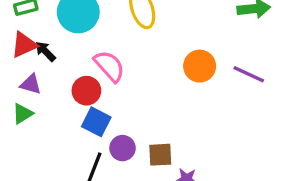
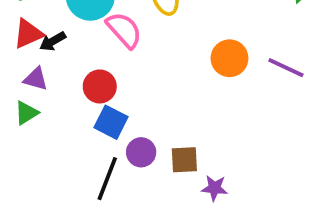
black arrow: (45, 51) -> (53, 41), turned -75
pink semicircle: (109, 66) -> (124, 30), moved

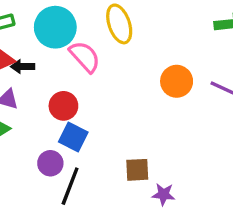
black arrow: (53, 41) -> (22, 67), turned 30
purple circle: (141, 152) -> (50, 163), moved

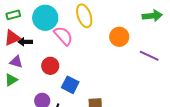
orange circle: (177, 81) -> (119, 37), moved
blue square: (73, 137) -> (70, 85), moved

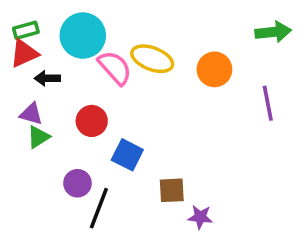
yellow ellipse: (84, 16) -> (152, 59), moved, turned -50
red triangle: (12, 38) -> (24, 53), moved
purple line: (149, 56) -> (268, 103), turned 54
green triangle: (11, 80) -> (38, 137), moved

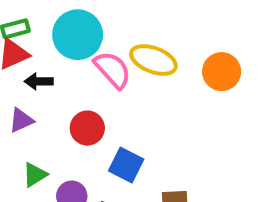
purple triangle: (31, 114) -> (21, 120), turned -40
green triangle: (38, 137) -> (35, 175), moved

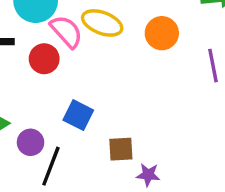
red circle: (87, 128) -> (44, 59), moved

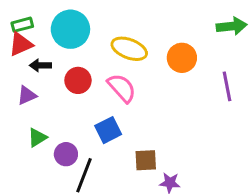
pink semicircle: (66, 31) -> (122, 88), moved
blue square: (78, 115) -> (108, 130), turned 36

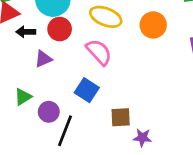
red circle: (78, 80) -> (60, 29), moved
purple triangle: (27, 95) -> (43, 59), moved
blue square: (108, 130) -> (87, 90), turned -30

